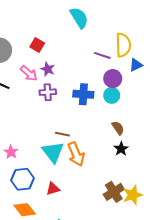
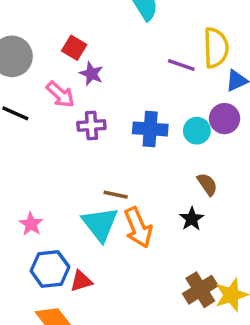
purple star: (48, 69) -> (91, 74), moved
purple circle: (113, 79) -> (225, 119), moved
black star: (121, 149) -> (192, 219), moved
red triangle: (53, 189) -> (81, 281), moved

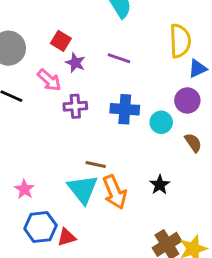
purple line: (181, 65) -> (119, 58), moved
cyan circle: (197, 131) -> (161, 122), moved
brown semicircle: (207, 184) -> (193, 143), moved

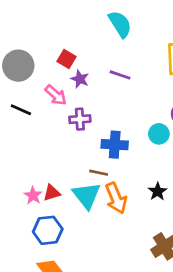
blue cross: (125, 109) -> (115, 145), moved
red triangle: (67, 237) -> (52, 193), moved

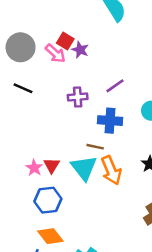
purple line: (120, 75) -> (115, 86), moved, turned -54
purple star: (80, 79) -> (80, 50), moved
pink arrow: (56, 95) -> (55, 54), moved
red triangle: (52, 193) -> (52, 165), turned -42

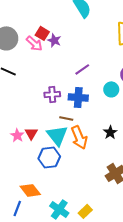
purple cross: (78, 97) -> (52, 94), moved
blue hexagon: (48, 200) -> (49, 157), moved

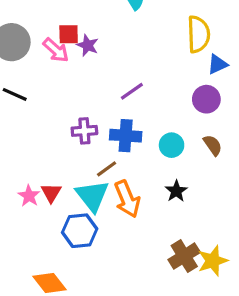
red square: (42, 33) -> (69, 34), turned -32
cyan circle: (111, 89) -> (172, 145), moved
brown line: (66, 118) -> (107, 169), turned -48

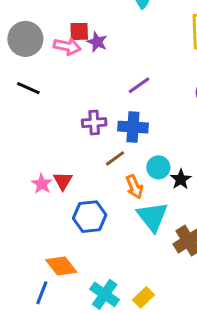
pink arrow: (56, 50) -> (67, 46), turned -30
cyan circle: (172, 145) -> (158, 167), moved
cyan triangle: (92, 196) -> (152, 217), moved
orange arrow: (127, 199) -> (134, 187), size x0.7

